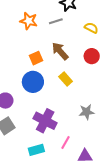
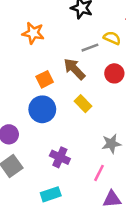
gray line: (56, 21) -> (90, 48), moved
purple cross: (45, 121) -> (60, 157), size x0.7
pink line: (65, 142) -> (99, 173), moved

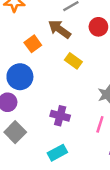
blue circle: (42, 109) -> (20, 77), moved

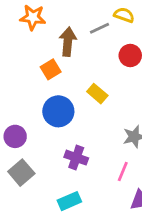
brown arrow: (60, 29) -> (68, 42), moved, turned 55
blue circle: (20, 77) -> (58, 111), moved

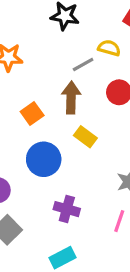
brown arrow: (68, 42) -> (71, 98), moved

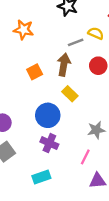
blue circle: (44, 159) -> (48, 115), moved

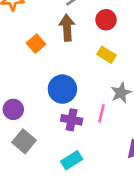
yellow rectangle: (70, 94) -> (106, 55), moved
pink line: (85, 157) -> (102, 113), moved

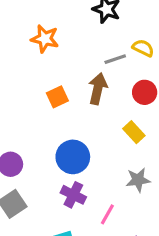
pink line: (102, 113) -> (107, 214), moved

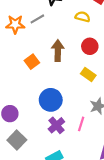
gray line: (115, 59) -> (37, 19), moved
purple cross: (73, 195) -> (56, 125), turned 35
pink line: (107, 214) -> (81, 124), moved

